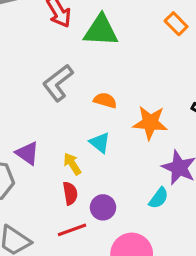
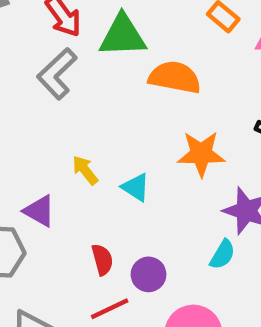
gray L-shape: (58, 83) -> (57, 74), moved
orange semicircle: (105, 100) -> (175, 77), moved, size x1.6
yellow arrow: (72, 164) -> (85, 170), moved

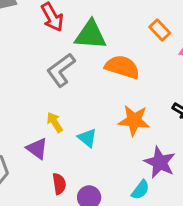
gray L-shape: (57, 74) -> (61, 70), moved
purple triangle: (39, 211) -> (37, 149), moved

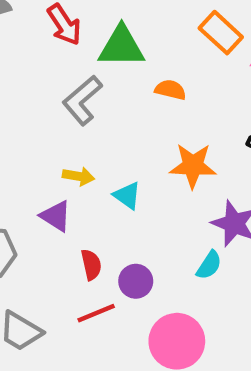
orange rectangle: (160, 30) -> (221, 33), size x1.4
orange semicircle: (122, 67) -> (170, 90), size x0.6
yellow arrow: (55, 122) -> (79, 176), turned 135

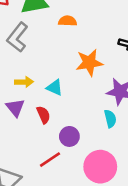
purple triangle: (56, 216) -> (15, 108), turned 30
red semicircle: (91, 265) -> (43, 115), moved
cyan semicircle: (209, 265) -> (110, 119), turned -36

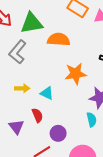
orange semicircle: (68, 21) -> (59, 39), size x1.5
purple triangle: (15, 108) -> (16, 127), moved

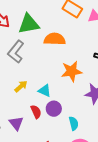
yellow arrow: (22, 88) -> (21, 86), turned -40
cyan semicircle: (92, 120) -> (74, 123), moved
purple circle: (58, 133) -> (54, 109), moved

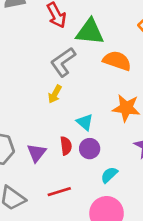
yellow arrow: (21, 86) -> (55, 94), moved, turned 144
cyan semicircle: (74, 123) -> (109, 175), turned -136

